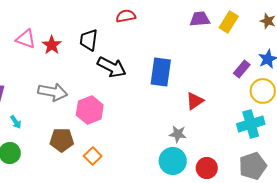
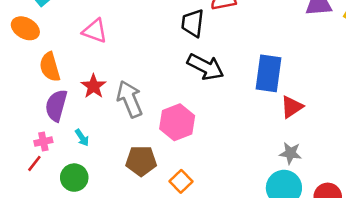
black trapezoid: (89, 40) -> (193, 23), moved
red star: (52, 45) -> (94, 86), moved
gray arrow: (53, 92) -> (130, 99), turned -124
red triangle: (195, 101) -> (292, 107), moved

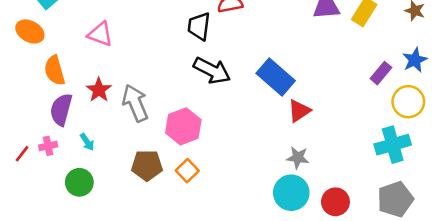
blue rectangle: (269, 73) -> (276, 77), turned -57
red line: (34, 163) -> (22, 154), moved
orange square: (181, 181) -> (187, 171), moved

